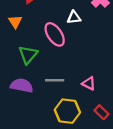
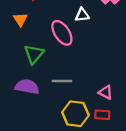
pink triangle: (89, 83) -> (106, 92), moved
red rectangle: (102, 112) -> (102, 115), moved, turned -40

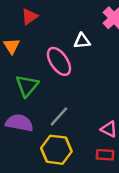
gray line: (62, 81) -> (59, 116), turned -48
yellow hexagon: (75, 114) -> (56, 150), moved

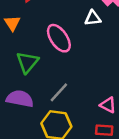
white triangle: (82, 41) -> (93, 18), moved

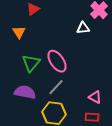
pink ellipse: (59, 38) -> (57, 61), moved

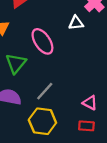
pink ellipse: (57, 61) -> (42, 41), moved

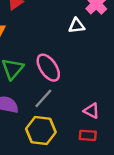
pink ellipse: (42, 41) -> (48, 68), moved

